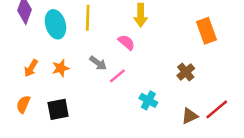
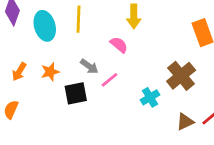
brown cross: (186, 72) -> (181, 76), size x1.5
cyan cross: (148, 100) -> (150, 97), moved, turned 30
black square: (58, 109) -> (76, 93), moved

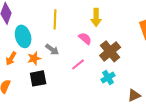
cyan ellipse: (45, 26) -> (23, 36), moved
gray arrow: (89, 66) -> (52, 49), moved
brown cross: (181, 76) -> (110, 51), moved
black square: (76, 93) -> (38, 78), moved

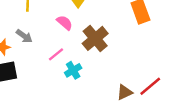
cyan cross: (108, 77) -> (73, 70), moved

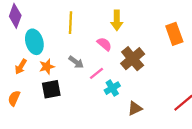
gray arrow: (24, 36) -> (76, 62), moved
brown triangle: (125, 92) -> (135, 108), moved

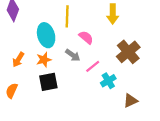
cyan ellipse: (34, 42) -> (46, 35), moved
pink semicircle: (104, 44) -> (86, 37), moved

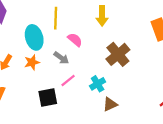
pink line: (93, 66) -> (68, 80), moved
black square: (48, 82) -> (48, 97), moved
brown triangle: (130, 101) -> (110, 104), moved

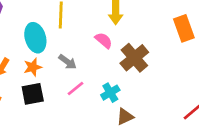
pink semicircle: (75, 40) -> (104, 40), moved
black square: (48, 97) -> (33, 94), moved

